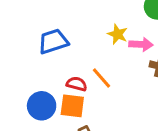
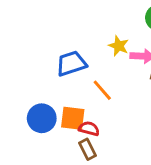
blue trapezoid: (53, 41) -> (71, 64), moved
red semicircle: (77, 84) -> (89, 129), moved

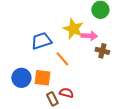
yellow star: (119, 46) -> (73, 29), size x1.5
red semicircle: (89, 129) -> (66, 93), moved

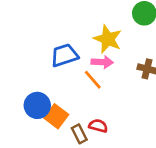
pink arrow: (89, 36) -> (102, 62), moved
orange square: (42, 78) -> (56, 116), moved, turned 30

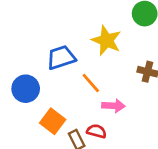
pink arrow: (102, 62) -> (113, 106), moved
blue circle: (37, 105) -> (26, 89), moved

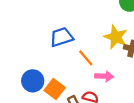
yellow star: (106, 40) -> (116, 37), moved
blue circle: (26, 89) -> (33, 81), moved

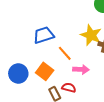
orange square: (55, 89) -> (45, 71), moved

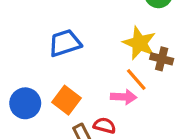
orange line: (65, 53) -> (136, 80), moved

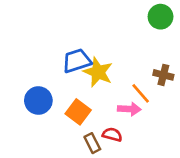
yellow star: (139, 43) -> (98, 72), moved
blue circle: (25, 103) -> (38, 100), moved

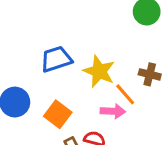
yellow star: (98, 72) -> (99, 71), moved

